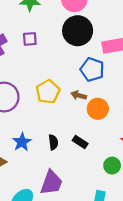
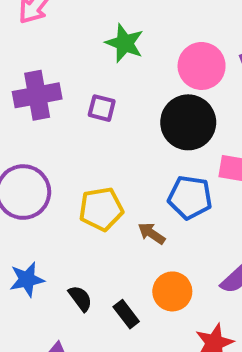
blue pentagon: (92, 70) -> (190, 197), turned -30
orange circle: (98, 109) -> (172, 291), moved
black semicircle: (53, 142) -> (80, 298), turned -48

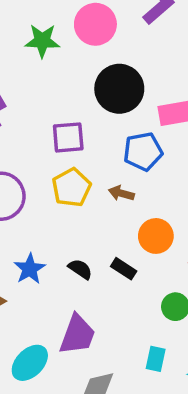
pink circle: (202, 66) -> (95, 24), moved
purple square: (102, 108) -> (68, 137), moved, size x1.4

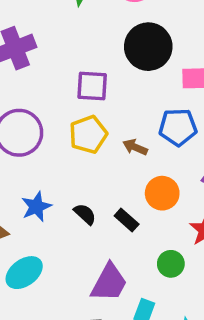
blue pentagon: (143, 152) -> (178, 127), moved
purple trapezoid: (77, 335) -> (109, 283), moved
cyan ellipse: (30, 363) -> (24, 273), moved

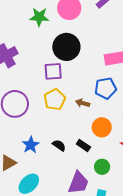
black circle: (148, 47) -> (66, 47), moved
green circle: (171, 264) -> (102, 167), moved

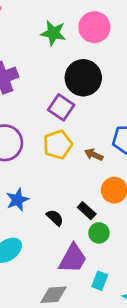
purple square: (53, 71) -> (61, 107), turned 30
black semicircle: (59, 145) -> (55, 218), moved
green circle: (102, 167) -> (99, 233), moved

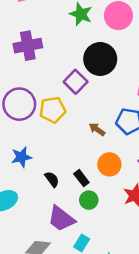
yellow pentagon: (58, 145) -> (53, 110), moved
purple trapezoid: (73, 259) -> (61, 219), turned 88

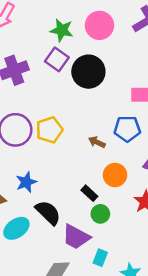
purple square: (76, 82) -> (57, 59), moved
black semicircle: (52, 179) -> (48, 213), moved, size x1.6

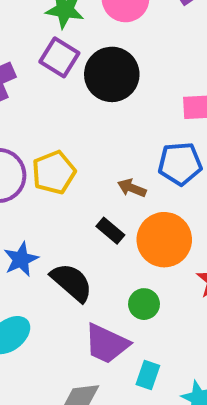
orange circle: (115, 175) -> (164, 240), size x1.4
black rectangle: (89, 193) -> (110, 231), moved
black semicircle: (48, 213) -> (72, 282), moved

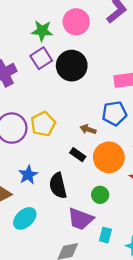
purple square: (59, 57) -> (41, 58), turned 30
black semicircle: (72, 282) -> (58, 186), turned -140

